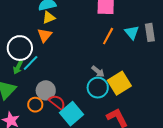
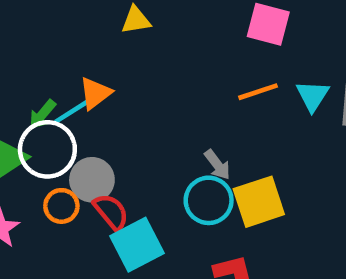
orange triangle: (45, 35) -> (95, 93), moved
orange line: (108, 36) -> (258, 92), turned 30
white circle: (20, 48) -> (47, 149), moved

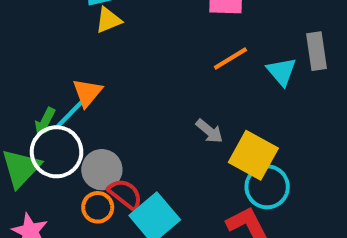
cyan triangle: (312, 96) -> (281, 72), moved
cyan circle: (209, 200) -> (267, 187), moved
yellow square: (259, 202) -> (253, 155), turned -30
orange circle: (61, 206) -> (98, 207), moved

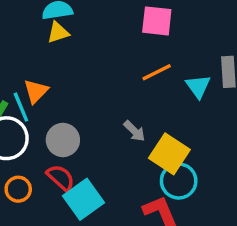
cyan line: (71, 113) -> (21, 107), turned -72
gray circle: (102, 170) -> (63, 140), moved
orange circle: (98, 207) -> (18, 189), moved

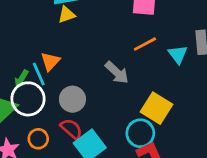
gray arrow: (134, 131) -> (117, 73), moved, size x1.4
cyan circle: (179, 181) -> (140, 133), moved

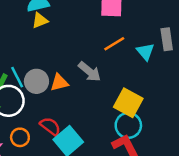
orange triangle: (50, 61) -> (59, 83), moved, turned 36
gray circle: (72, 99) -> (36, 81), moved
cyan circle: (140, 133) -> (128, 125), moved

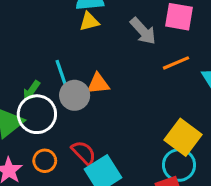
gray arrow: (90, 72) -> (143, 31), moved
cyan line: (17, 77) -> (61, 73), moved
orange triangle: (59, 83) -> (98, 84), moved

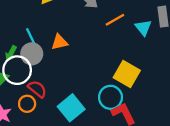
gray circle: (75, 95) -> (32, 54), moved
red semicircle: (84, 153) -> (37, 89), moved
cyan circle: (179, 165) -> (111, 97), moved

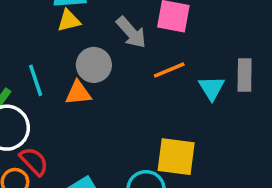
gray circle: (32, 54) -> (94, 65), moved
yellow square: (127, 74) -> (176, 157), turned -30

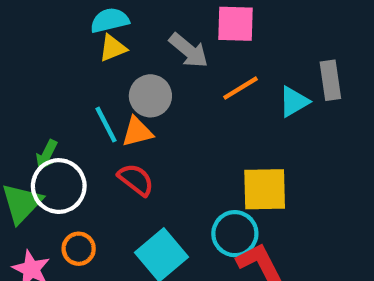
cyan line: (36, 80) -> (106, 125), moved
cyan triangle: (212, 88) -> (294, 102), turned 40
red semicircle: (34, 161) -> (136, 180), moved

